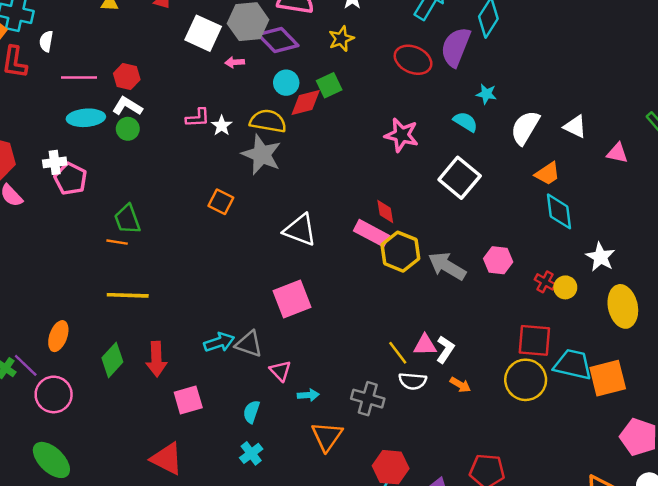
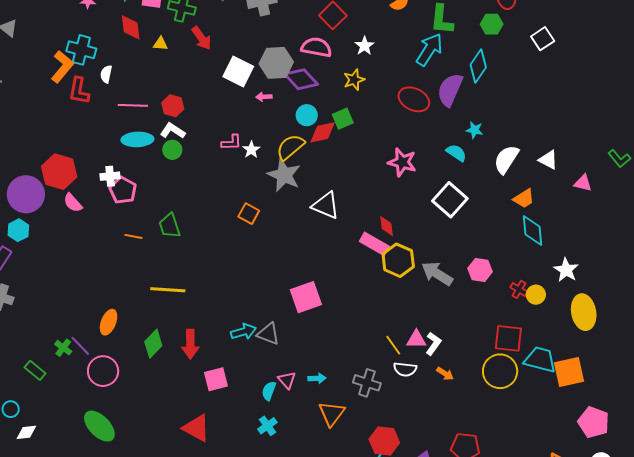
yellow semicircle: (268, 121) -> (290, 147), turned -52
white triangle: (300, 230) -> (326, 205), moved
orange line: (117, 242) -> (133, 236), moved
pink triangle: (280, 371) -> (287, 380), moved

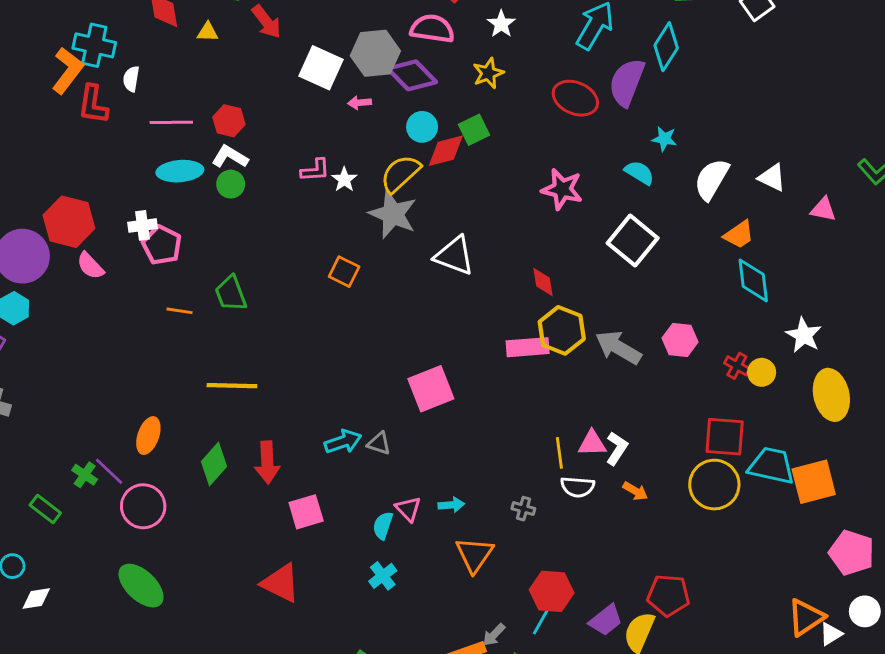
pink rectangle: (374, 244) -> (528, 347), moved, turned -32
gray triangle: (268, 334) -> (379, 444), size x0.7
yellow line: (393, 345) -> (559, 453), turned 30
gray cross: (367, 383) -> (523, 509), size x0.6

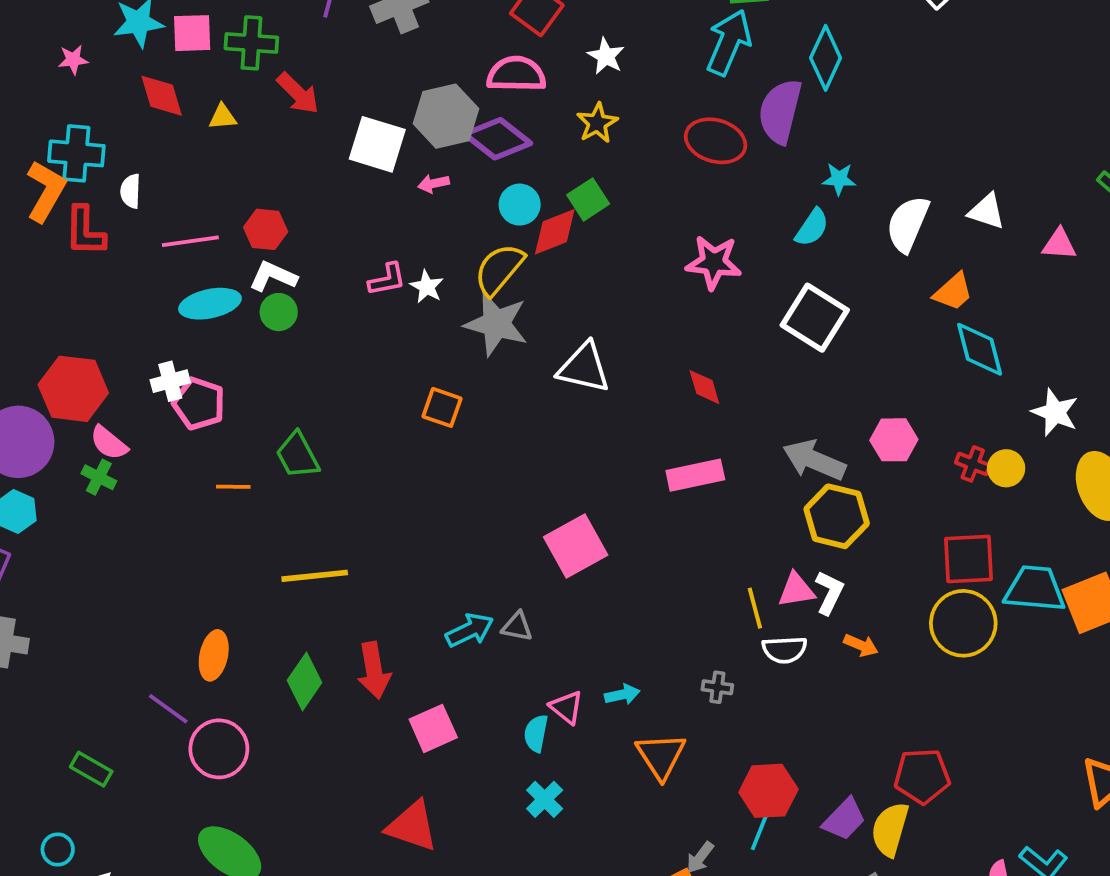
cyan semicircle: (639, 173) -> (812, 228), turned 100
yellow hexagon: (562, 330) -> (837, 516), moved
green cross: (85, 475) -> (99, 477), moved

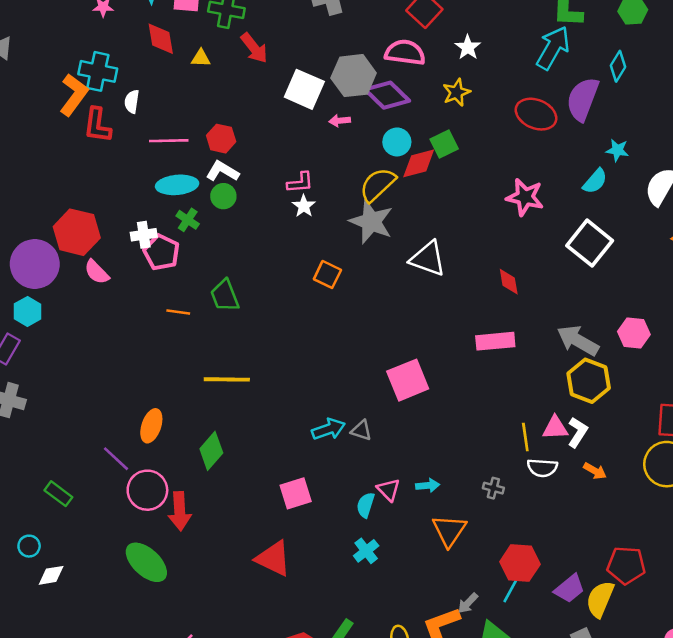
cyan diamond: (826, 58) -> (618, 66), size x0.7
white star: (427, 287) -> (304, 206), moved
green cross: (99, 477) -> (188, 220), moved
red arrow: (374, 670) -> (180, 511), moved

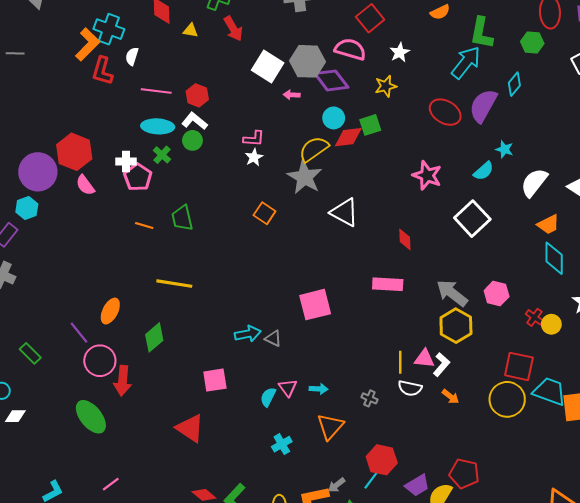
cyan cross: (366, 551) -> (282, 444), moved

